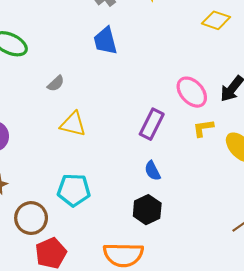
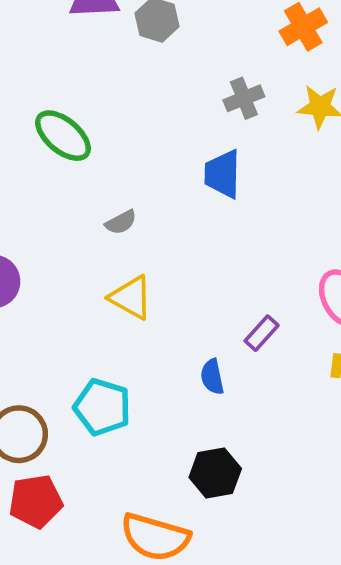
purple rectangle: (152, 124) -> (262, 333), size x0.7
blue semicircle: (153, 171) -> (212, 377), moved

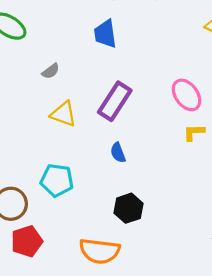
purple rectangle: (262, 333) -> (115, 101), moved, size x1.8

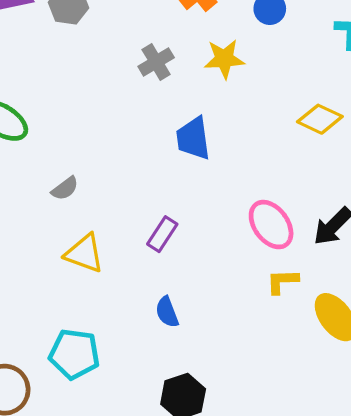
blue trapezoid: (105, 34) -> (193, 138), moved
purple rectangle: (115, 101) -> (162, 234), size x0.6

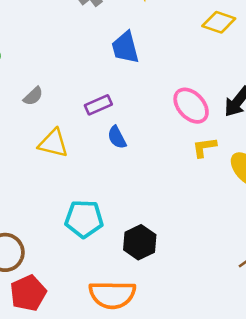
purple rectangle: (162, 234) -> (98, 105), moved, turned 40
blue semicircle: (167, 312) -> (117, 137), moved
cyan pentagon: (74, 354) -> (84, 219), moved

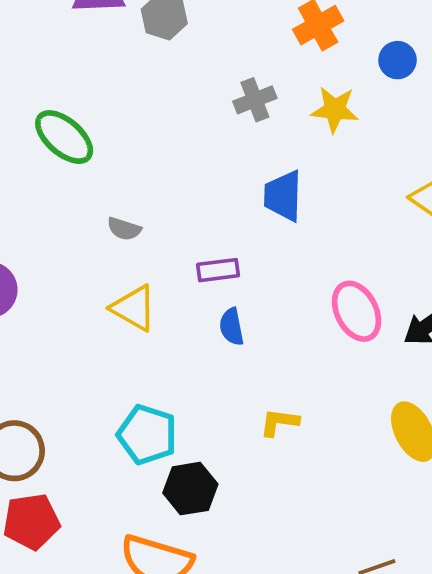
gray semicircle: (33, 96) -> (124, 229), turned 45
yellow L-shape: (204, 147) -> (279, 422), moved
black hexagon: (140, 242) -> (190, 489), moved

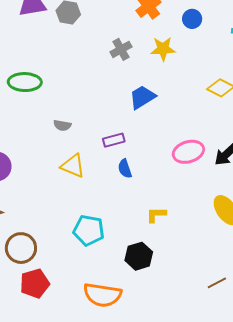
green ellipse: (64, 137) -> (25, 82), turned -32
blue trapezoid: (283, 196) -> (142, 97), turned 64
pink ellipse: (357, 311) -> (188, 152), turned -72
black hexagon: (190, 489) -> (139, 256), moved

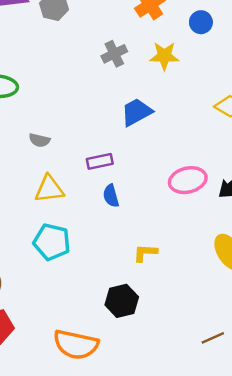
yellow triangle: (73, 166) -> (49, 189), turned -32
cyan pentagon: (89, 230) -> (52, 242), moved

